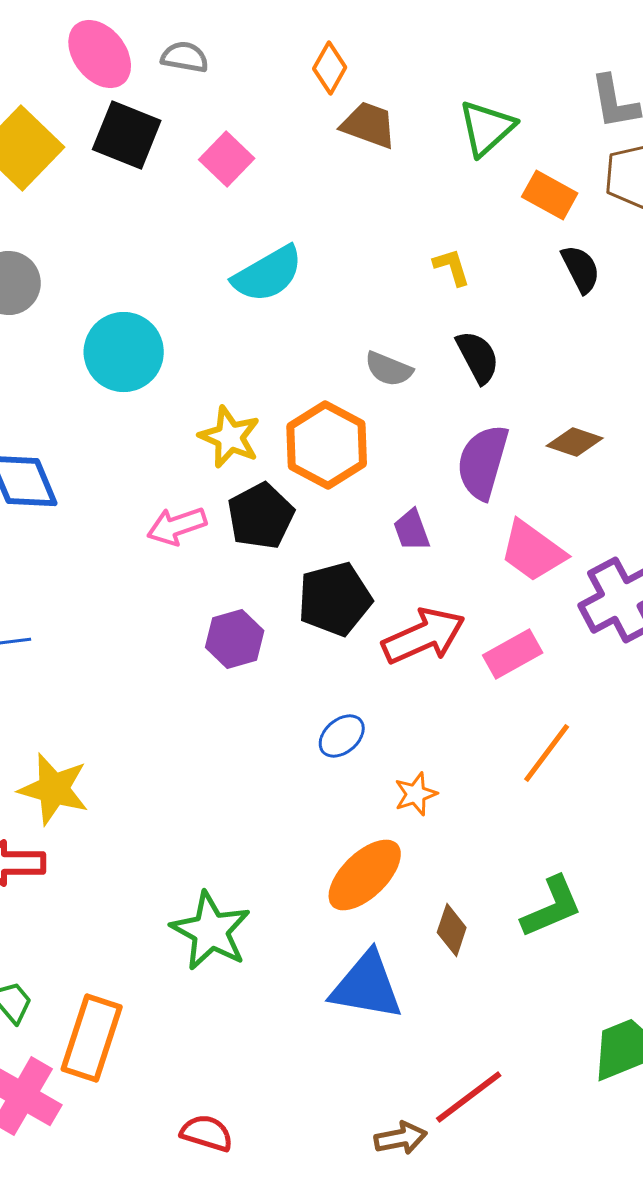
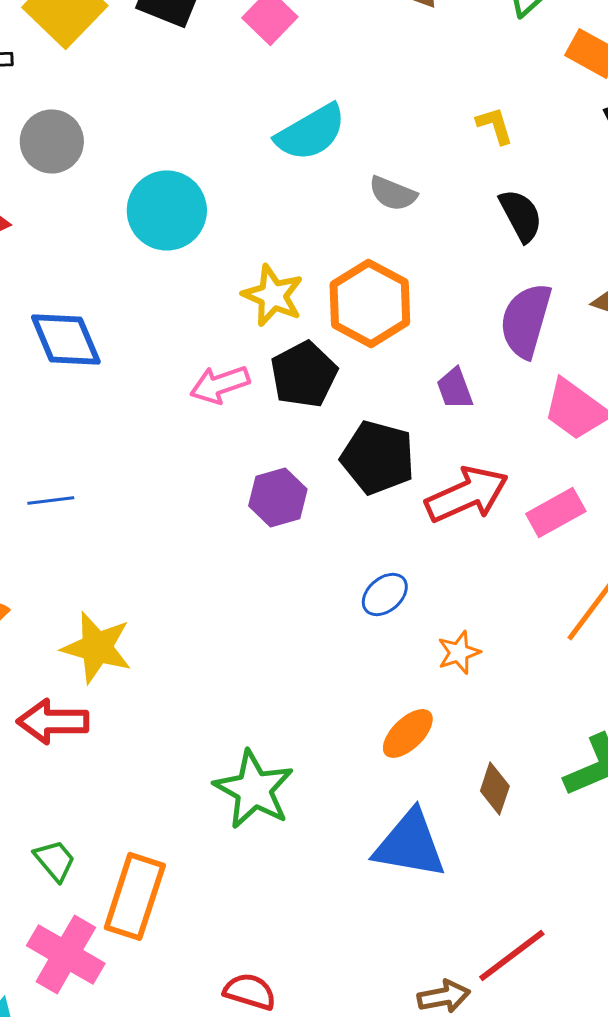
gray semicircle: (389, 369) -> (393, 193), moved
black pentagon: (335, 599) -> (378, 457), turned 30
orange ellipse: (365, 875) -> (408, 733), size x0.7

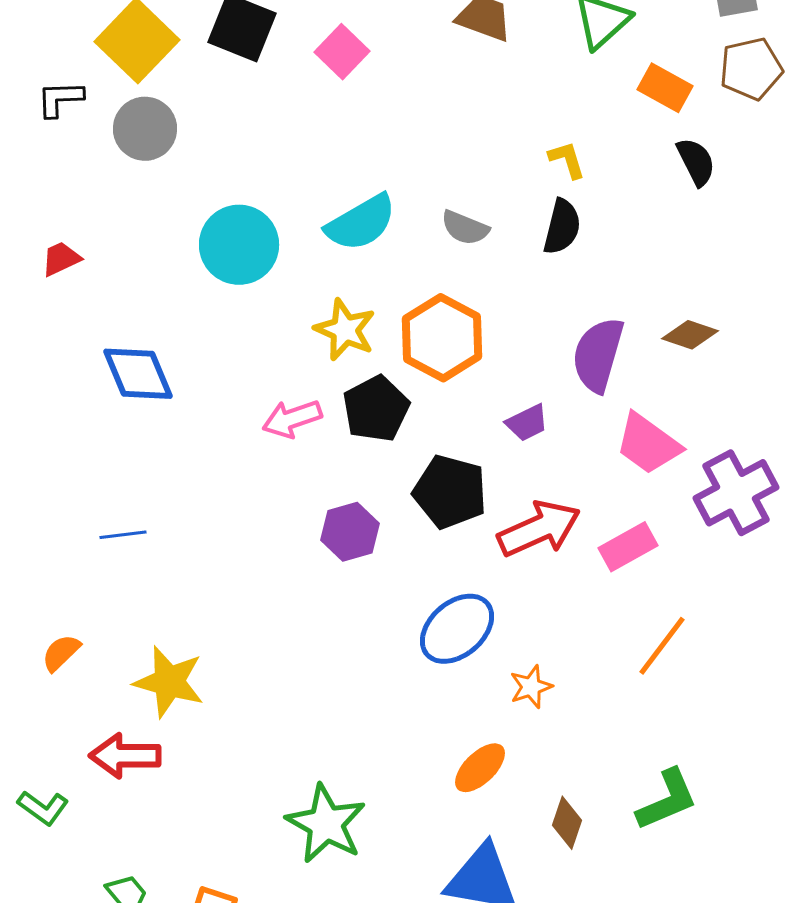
cyan semicircle: (311, 132) -> (361, 223), moved
gray circle: (52, 141) -> (145, 129), moved
black semicircle: (521, 215) -> (562, 227), moved, turned 42
purple trapezoid: (455, 388) -> (527, 423), turned -96
blue ellipse: (385, 594) -> (457, 629), size x1.6

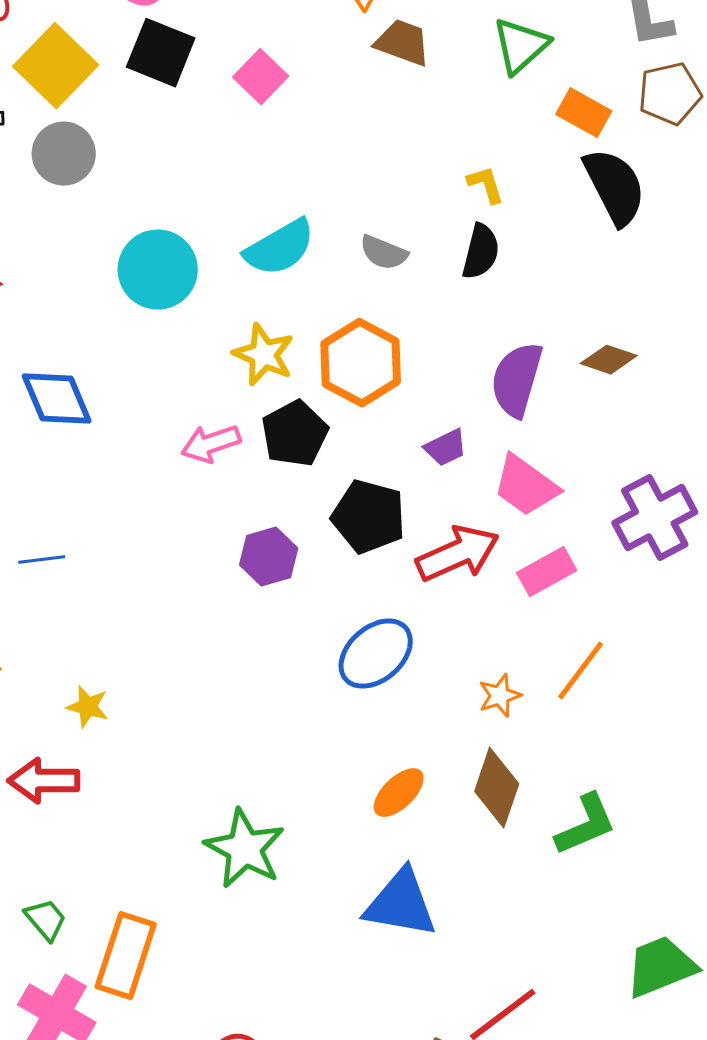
black semicircle: (696, 162) -> (615, 187), size x1.6
pink trapezoid: (648, 444) -> (526, 486), moved
yellow star: (169, 682) -> (88, 707), size x0.6
orange star: (531, 687) -> (500, 696), moved
brown diamond: (567, 823) -> (497, 788), moved, size x1.5

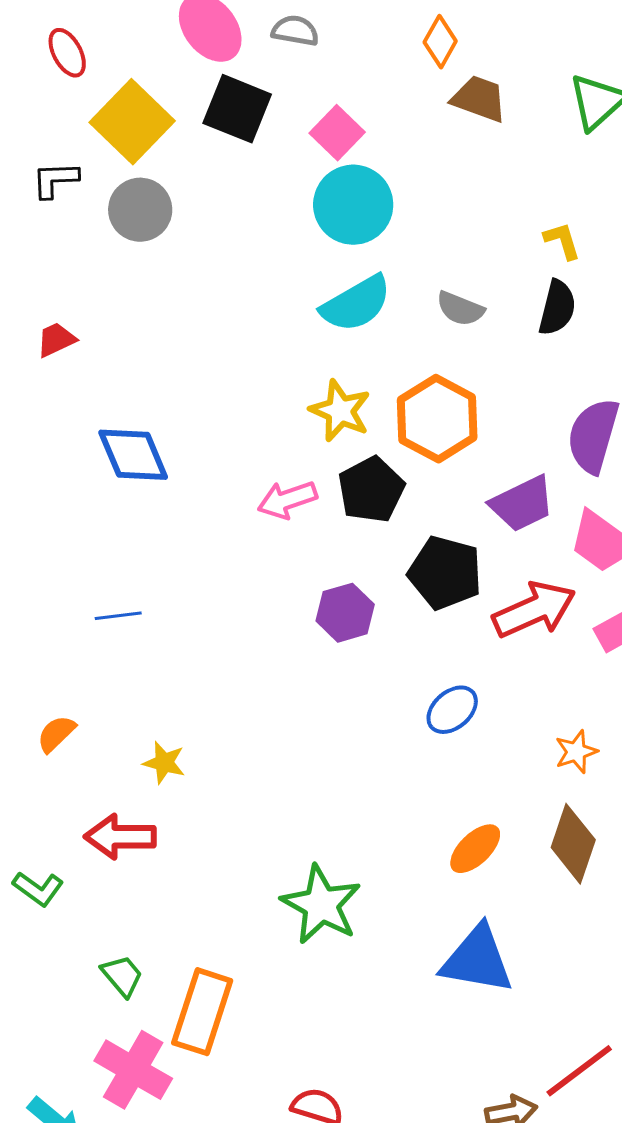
cyan circle: (158, 270) -> (353, 205), moved
purple trapezoid: (446, 448) -> (522, 504), size x1.5
blue ellipse: (376, 654) -> (452, 710), size x0.7

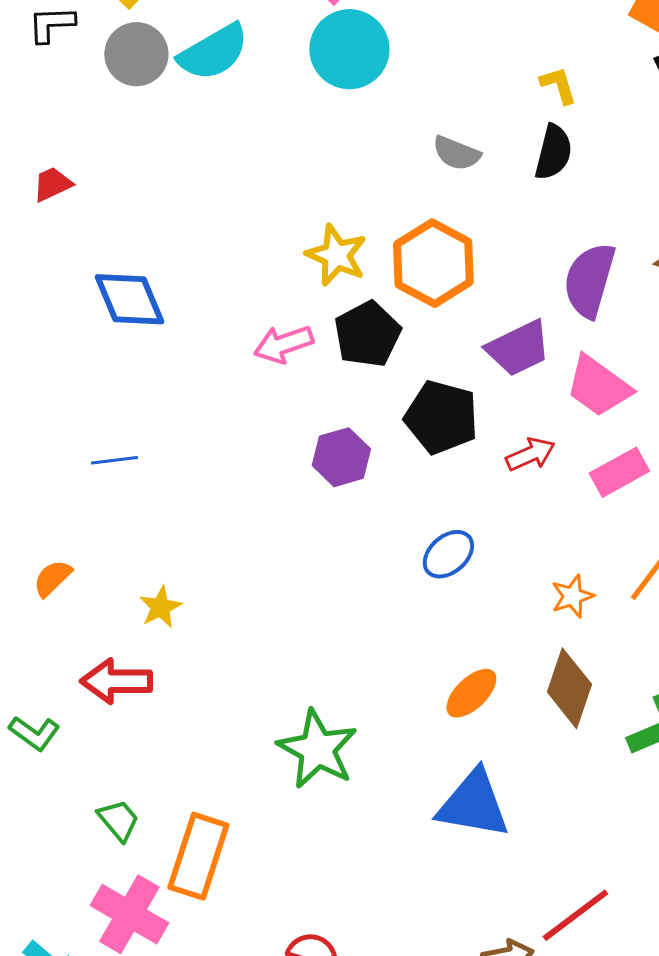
cyan semicircle: (356, 304) -> (213, 52), moved
red arrow: (534, 610) -> (530, 454), size x0.6
yellow star: (164, 763) -> (160, 607), turned 30

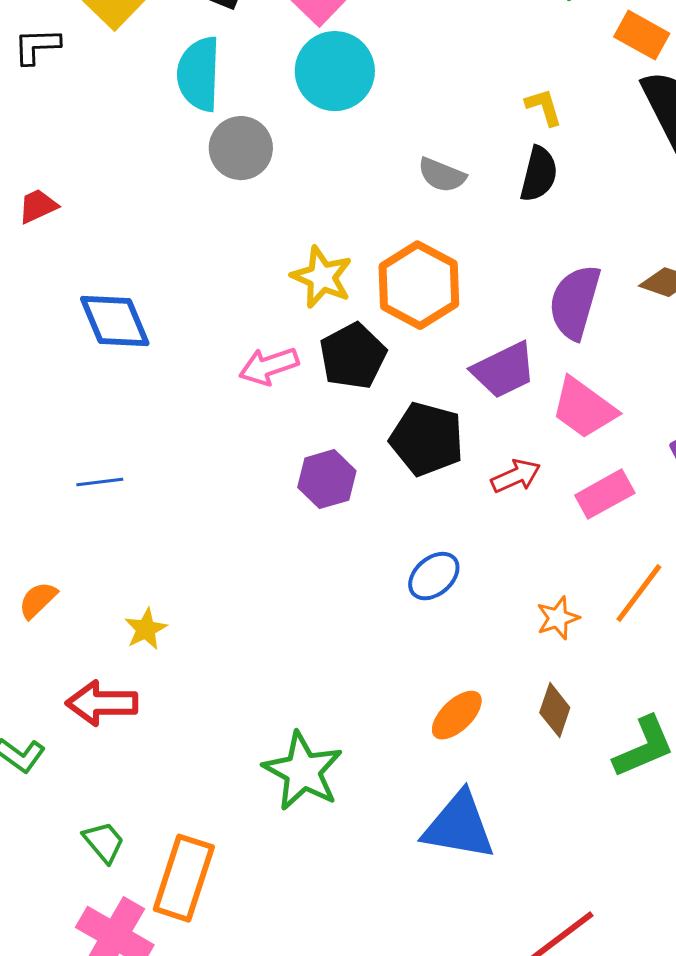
cyan semicircle: (213, 52) -> (199, 74), turned 122
gray circle: (136, 54) -> (241, 148), moved
brown diamond: (569, 688) -> (555, 710), size x0.7

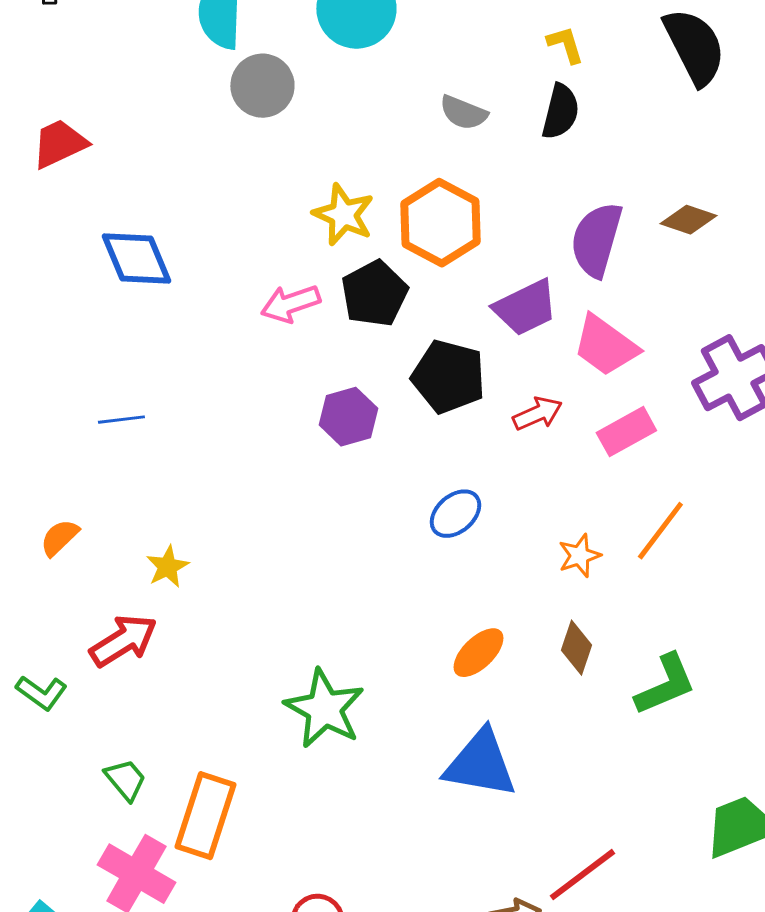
red trapezoid: (38, 206) -> (59, 144), size x1.4
red arrow: (102, 703) -> (123, 641), turned 148

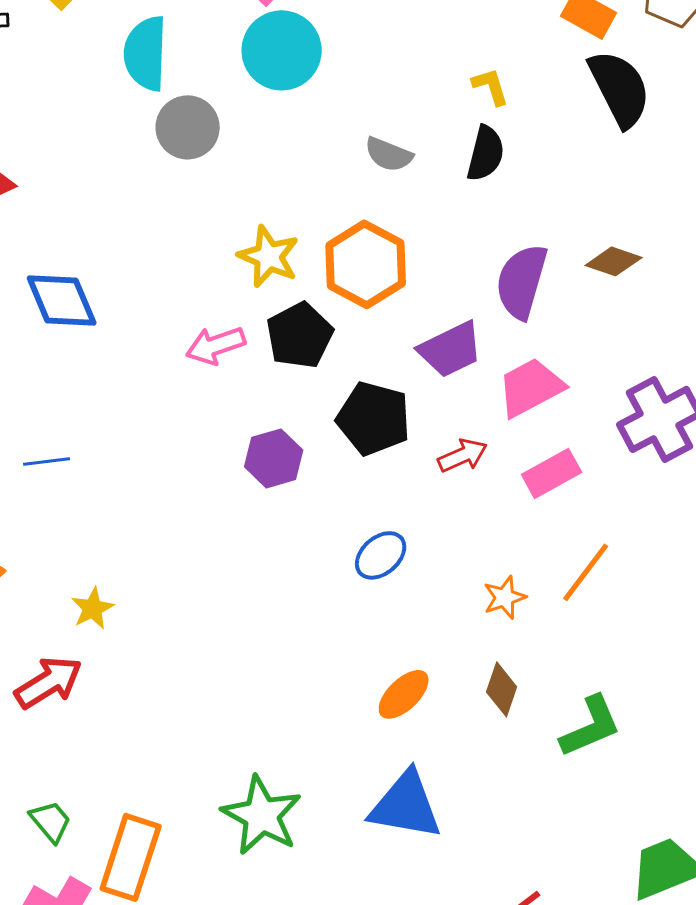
pink trapezoid: (605, 346) -> (531, 387), turned 116
green star: (324, 709) -> (262, 815), moved

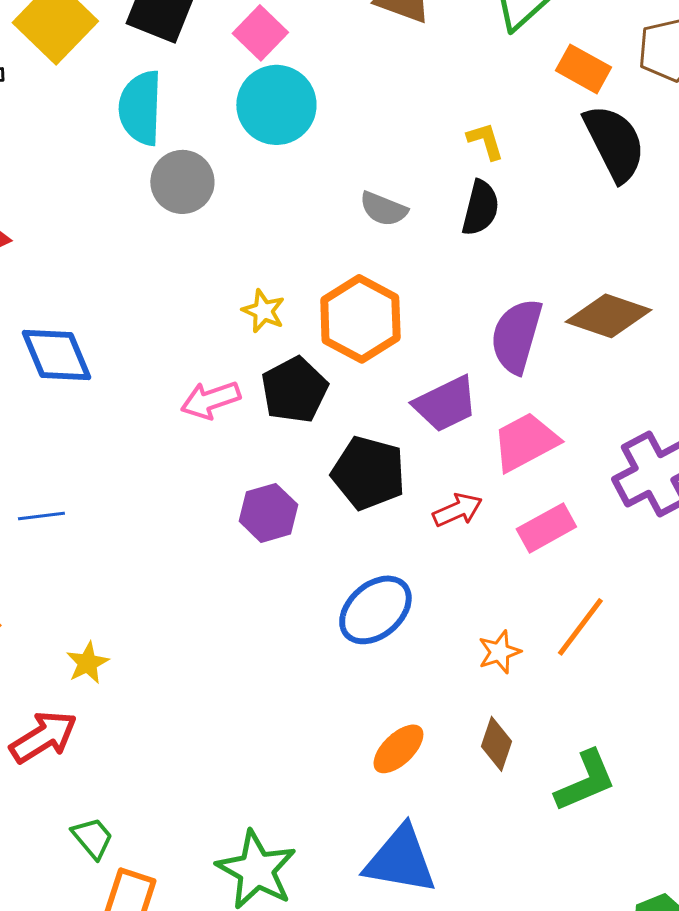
yellow star: (269, 256) -> (263, 311), size x0.7
brown diamond: (614, 261) -> (608, 316), size x1.5
blue ellipse: (381, 555) -> (375, 610), size x1.4
green trapezoid: (51, 821) -> (92, 838), moved

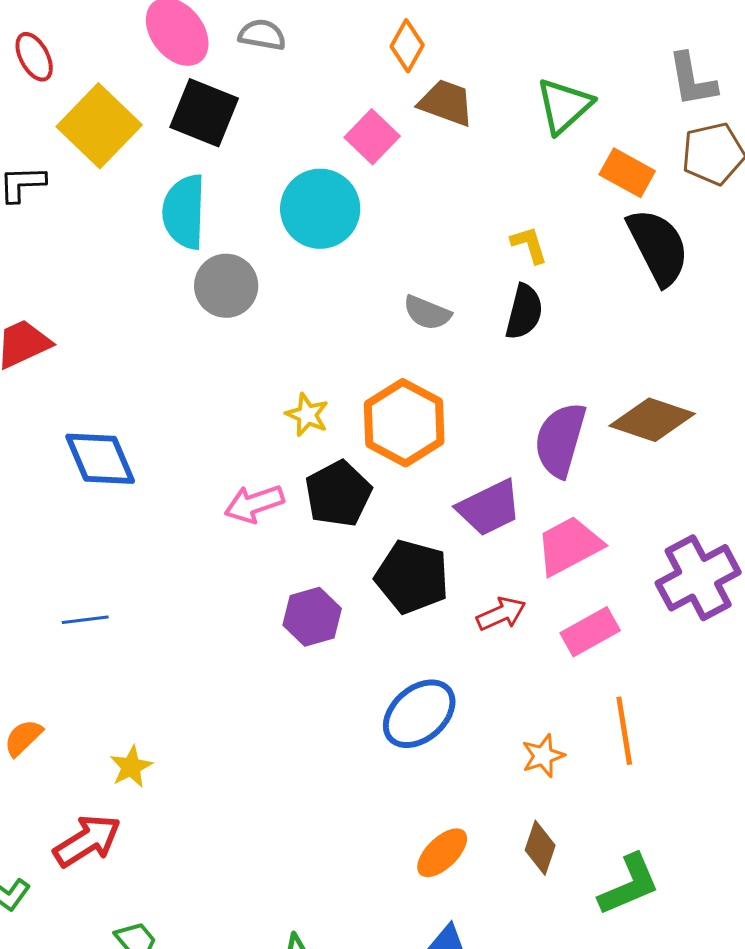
pink square: (260, 33) -> (372, 137), moved
orange line: (580, 627) -> (624, 731), turned -46

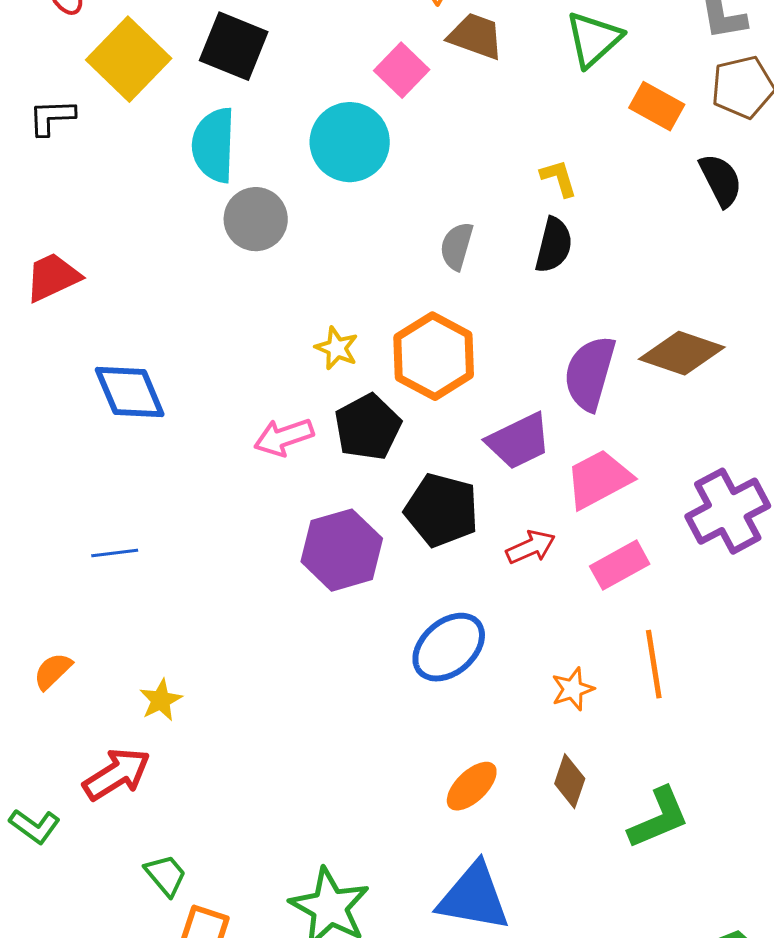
black semicircle: (658, 247) -> (721, 180), moved, size x0.7
gray semicircle: (427, 313) -> (457, 246), turned 84
purple hexagon: (312, 617) -> (342, 550), size x1.4

